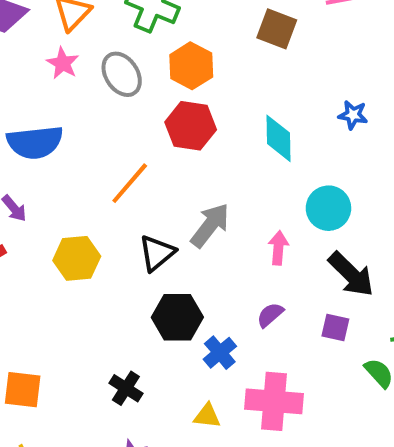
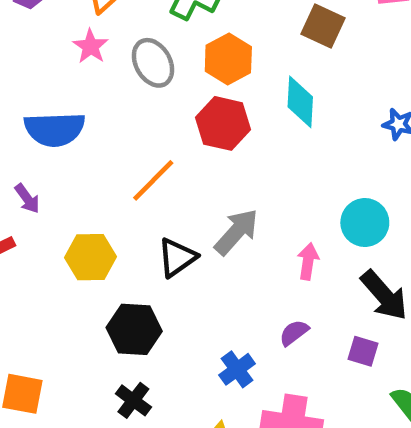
cyan diamond: (279, 138) -> (300, 102), moved
black hexagon: (177, 317) -> (134, 329), moved

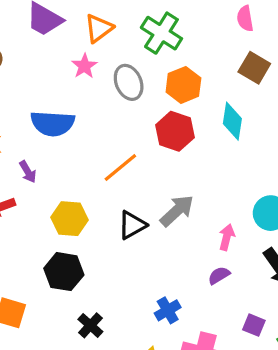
black hexagon: (134, 329) -> (64, 272), moved
purple semicircle: (294, 333) -> (219, 275), moved
purple square: (363, 351) -> (254, 325), moved

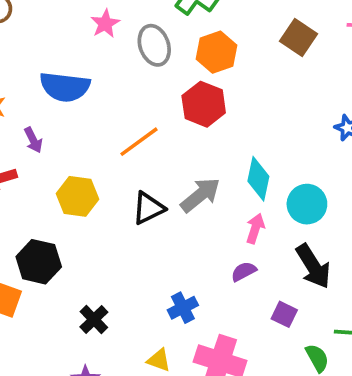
cyan diamond: (232, 121) -> (258, 179), moved
black hexagon: (64, 272) -> (39, 262), moved
purple square: (254, 325) -> (284, 314), moved

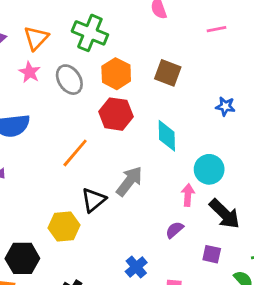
brown square: (298, 37) -> (168, 73), moved
cyan diamond: (258, 179) -> (167, 136), moved
yellow hexagon: (77, 196) -> (64, 227), moved
pink arrow: (255, 228) -> (188, 195), moved

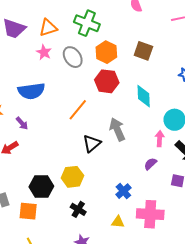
orange triangle: (36, 38) -> (48, 28), turned 30
gray arrow: (129, 181) -> (117, 129), turned -60
yellow hexagon: (64, 227) -> (72, 177), moved

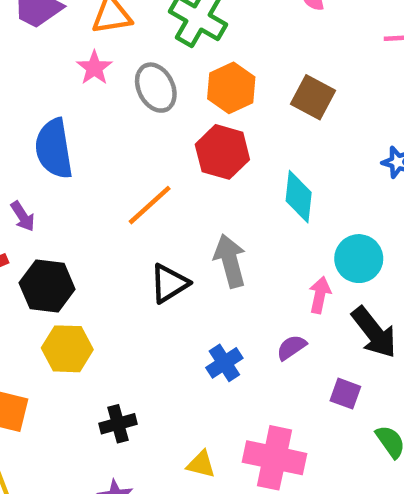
blue semicircle: (31, 91) -> (54, 149), turned 80
yellow hexagon: (72, 177) -> (67, 349), moved
black hexagon: (41, 186) -> (47, 286), moved
blue cross: (123, 191) -> (224, 363), moved
black cross: (78, 209) -> (118, 424), turned 35

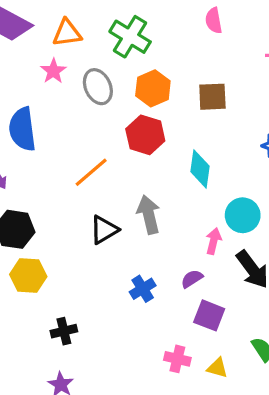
brown square: (313, 97) -> (212, 97), turned -32
purple square: (345, 394) -> (209, 315), moved, size x1.4
pink cross: (274, 458) -> (177, 359), size x0.6
yellow triangle: (201, 464) -> (217, 368), moved

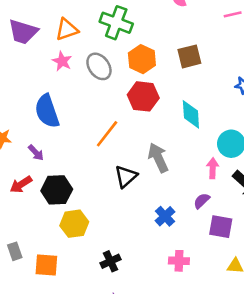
pink cross: (177, 359) -> (179, 261), moved

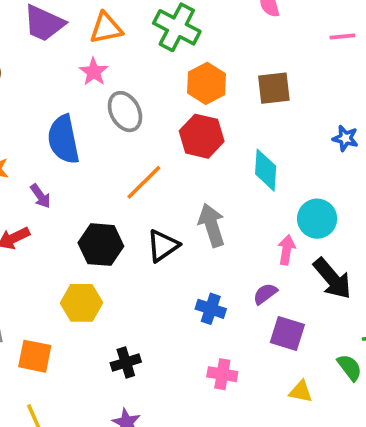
gray ellipse: (99, 66) -> (125, 112), moved
black hexagon: (57, 190) -> (101, 245), moved
blue cross: (165, 216) -> (211, 309), turned -36

